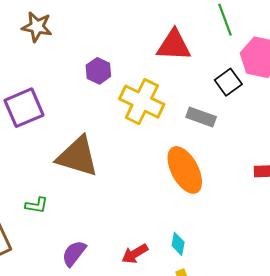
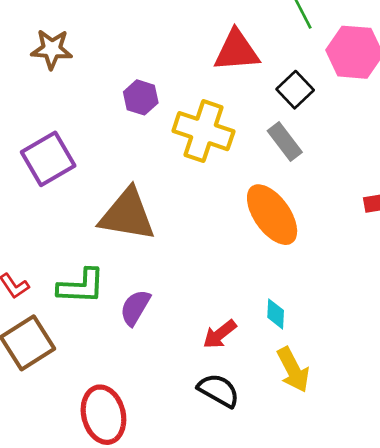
black square: (228, 82) -> (295, 90), moved
gray rectangle: (201, 117) -> (285, 141), turned 40
green L-shape: (37, 205) -> (81, 286), size x1.6
purple semicircle: (74, 253) -> (135, 308), moved

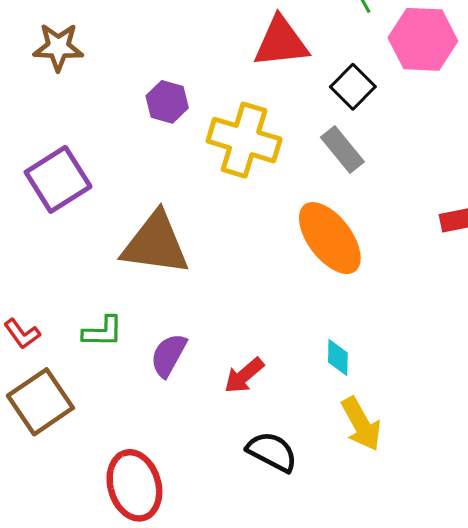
green L-shape: (81, 286) -> (103, 332), size x0.7
red arrow: (220, 334) -> (244, 376), moved

